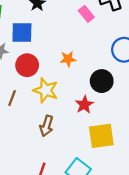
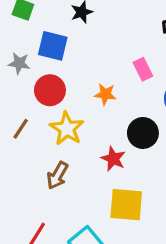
pink rectangle: (86, 14) -> (143, 69), moved
red star: (84, 105) -> (113, 159), turned -30

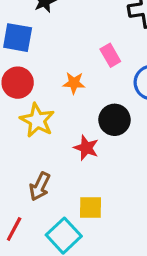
brown arrow: (57, 175) -> (40, 186), moved
yellow square: (126, 205) -> (91, 208), moved, size x0.7

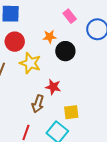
black circle: (115, 120) -> (65, 51), moved
red star: (86, 148) -> (53, 87), moved

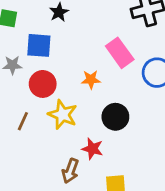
pink rectangle: (70, 16) -> (120, 53), size x1.5
black circle: (65, 51) -> (115, 117), moved

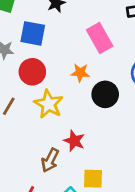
pink rectangle: (120, 53) -> (100, 38), moved
black circle: (115, 117) -> (105, 94), moved

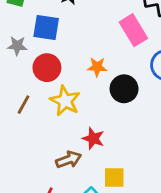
pink rectangle: (100, 38) -> (133, 30), moved
brown arrow: (50, 160) -> (69, 160), turned -135

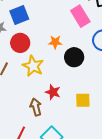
blue square: (46, 28) -> (19, 15), turned -30
brown arrow: (69, 160) -> (36, 107), turned -84
yellow square: (114, 177) -> (83, 100), moved

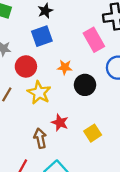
blue square: (19, 15) -> (42, 36), moved
yellow square: (83, 100) -> (93, 133), turned -35

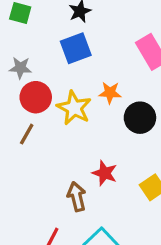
red circle: (26, 66) -> (36, 97), moved
yellow star: (39, 93) -> (74, 108), moved

